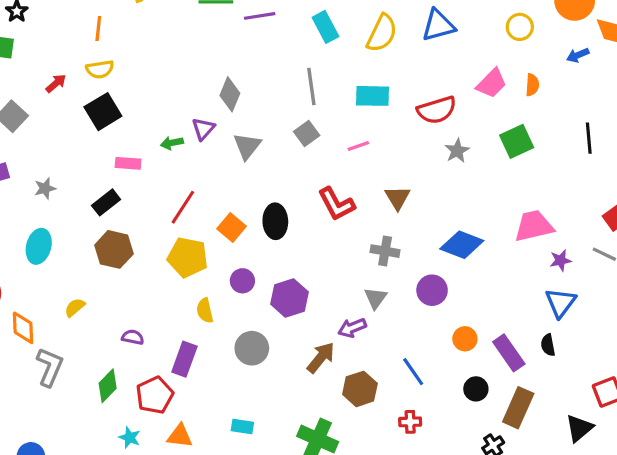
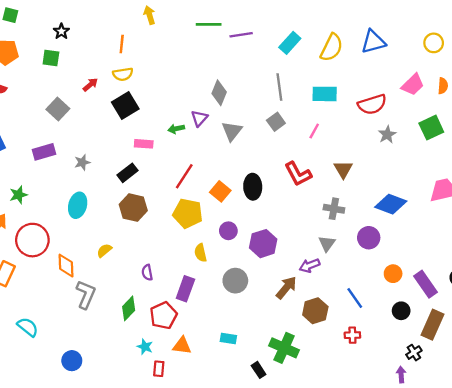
cyan rectangle: (325, 27) -> (290, 43), turned 70
pink line: (358, 146) -> (314, 131), turned -42
purple semicircle: (133, 337) -> (147, 273), turned -112

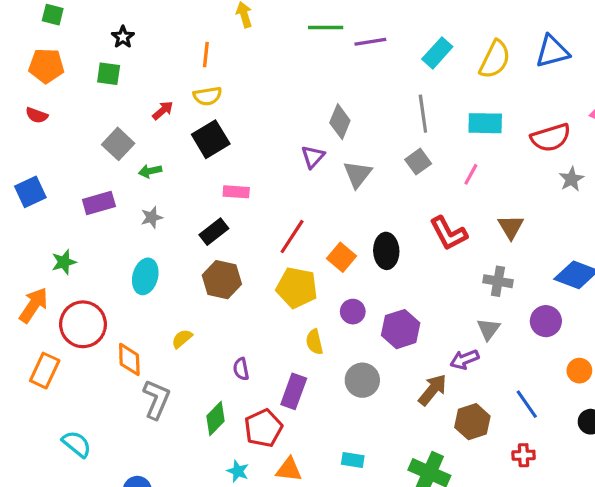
green arrow: (176, 129) -> (150, 171), moved

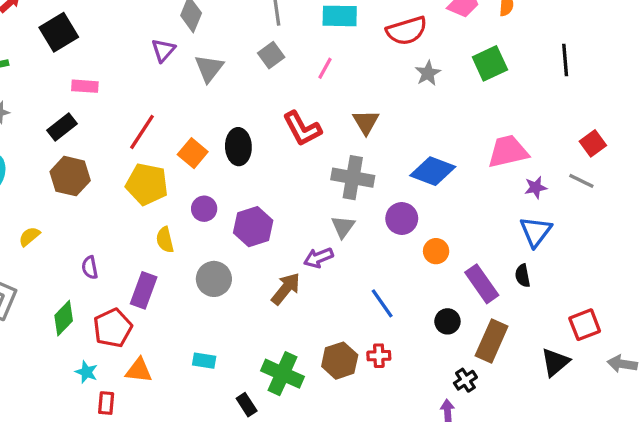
gray cross: (498, 281) -> (353, 178), size x1.4
orange circle: (579, 371) -> (436, 251), moved
brown hexagon: (472, 422) -> (340, 361), moved

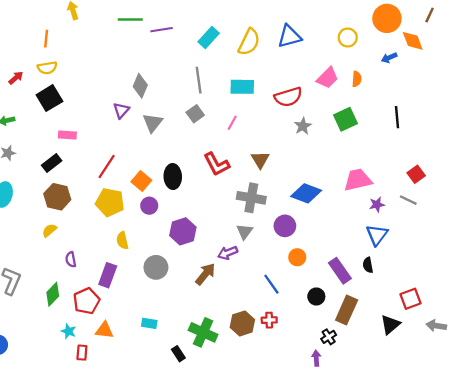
purple circle: (204, 209) -> (149, 206), moved
yellow semicircle: (29, 236) -> (49, 230), moved
orange circle: (436, 251) -> (297, 257), moved

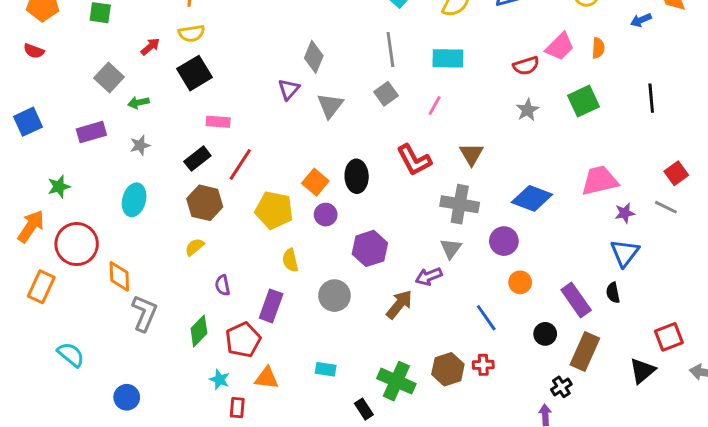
red semicircle: (288, 97) -> (526, 66), moved, size x0.7
red line: (107, 166) -> (240, 164), moved

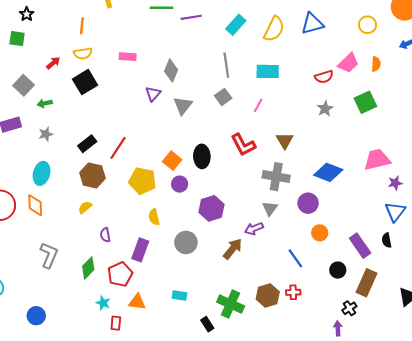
pink rectangle: (218, 122) -> (128, 57), moved
orange diamond: (119, 276) -> (35, 205), moved

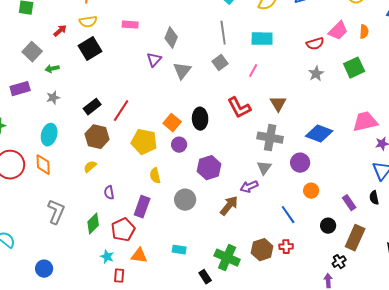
purple rectangle: (360, 246) -> (349, 203), size x0.7

